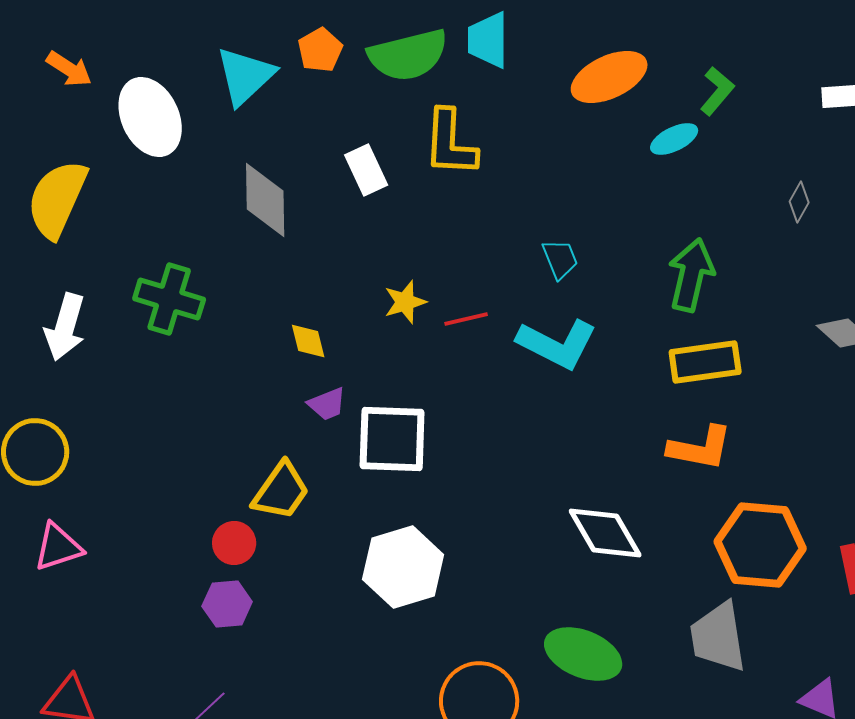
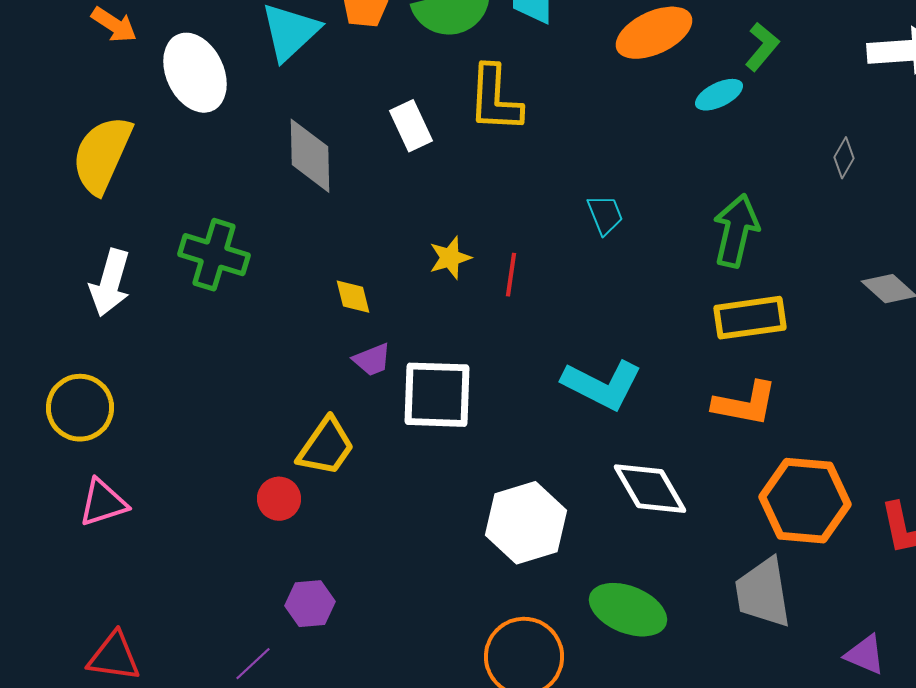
red line: (466, 319) -> (511, 275), turned -69
cyan L-shape: (557, 344) -> (602, 385), moved
white hexagon: (403, 567) -> (526, 523), moved
purple hexagon: (227, 604) -> (310, 604), moved

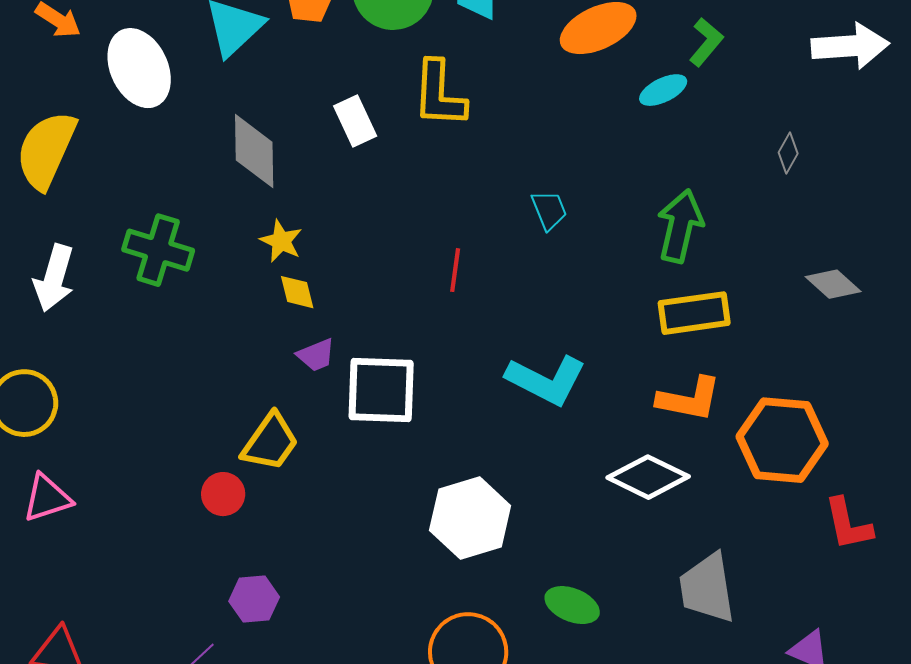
yellow star: (450, 258) -> (281, 241), moved, turned -30
white diamond: (650, 489) -> (648, 477), moved, turned -34
orange hexagon: (805, 501) -> (782, 440), moved
green ellipse: (628, 610) -> (572, 605), size x0.7

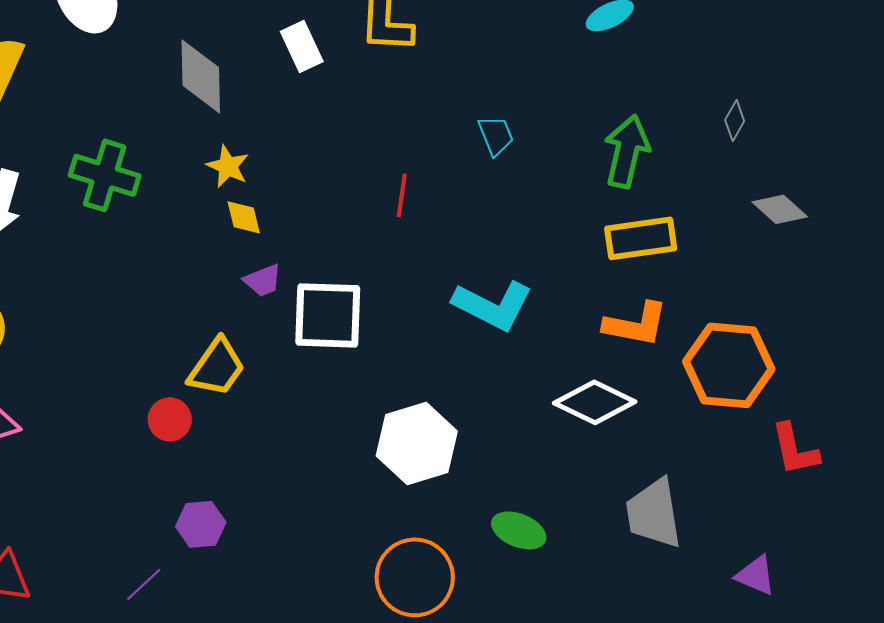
gray diamond: (788, 153) -> (735, 120), moved

